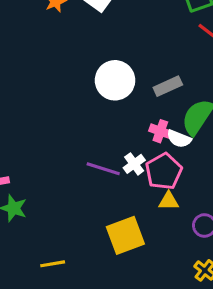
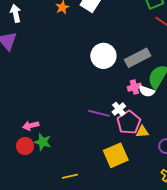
gray rectangle: (168, 86) -> (138, 58), size x1.4
pink cross: (160, 131) -> (134, 87), turned -32
pink pentagon: (164, 171) -> (129, 122), moved

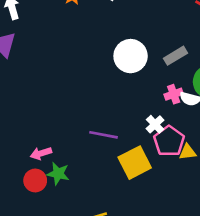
gray rectangle: (138, 58) -> (175, 56), size x0.7
purple line: (99, 113) -> (103, 135), moved
yellow square: (116, 155) -> (135, 163), moved

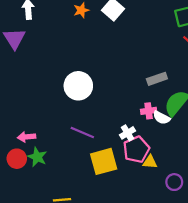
white circle: (131, 56) -> (78, 86), moved

